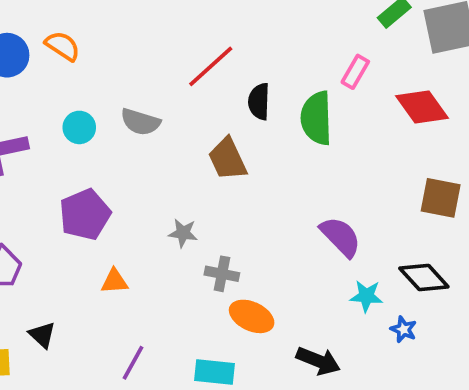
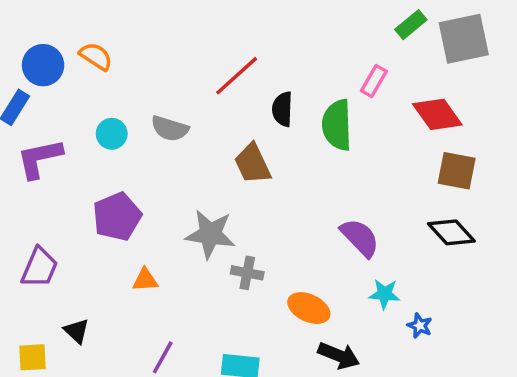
brown square: (441, 198) -> (457, 171), moved
gray star: (183, 233) -> (210, 234), size x1.8
black diamond: (424, 278) -> (451, 232), moved
orange ellipse: (252, 316) -> (309, 308), moved

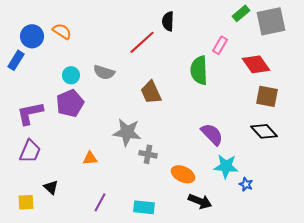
black semicircle: (282, 109) -> (168, 21), moved
purple L-shape: (40, 158) -> (30, 113), moved
purple pentagon: (117, 217) -> (70, 103), moved
cyan star: (385, 294) -> (226, 166), size x1.4

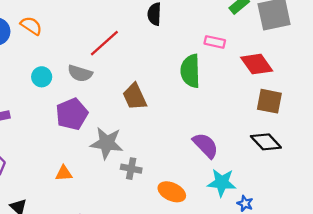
red line: (142, 42) -> (104, 43), moved
pink rectangle: (220, 45) -> (215, 42), turned 72
purple pentagon: (70, 103) -> (72, 114), moved

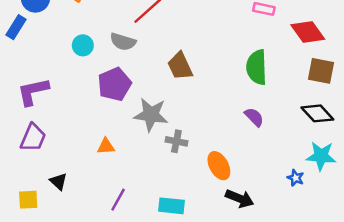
green semicircle: (190, 71) -> (257, 67), moved
purple semicircle: (205, 145) -> (254, 117), size x0.7
cyan star: (222, 183) -> (321, 156), moved
orange ellipse: (172, 192) -> (219, 166), turned 36

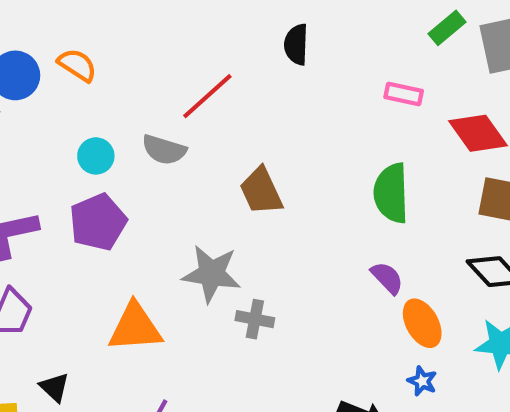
purple pentagon: (114, 84) -> (98, 222), moved
orange triangle: (106, 146) -> (135, 327), size x1.8
orange ellipse: (219, 166) -> (422, 323), moved
blue star: (295, 178) -> (422, 381), moved

